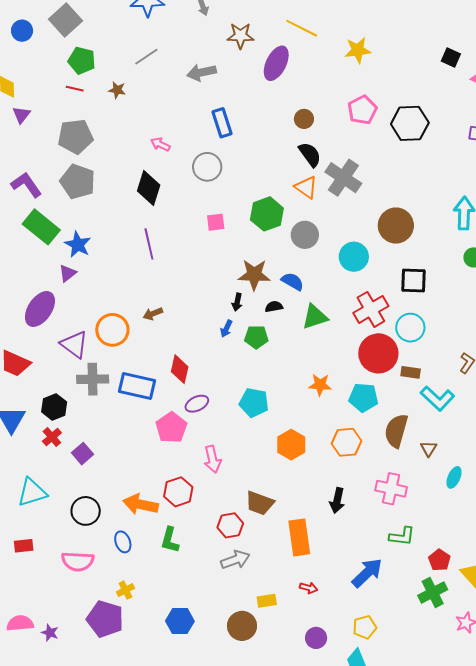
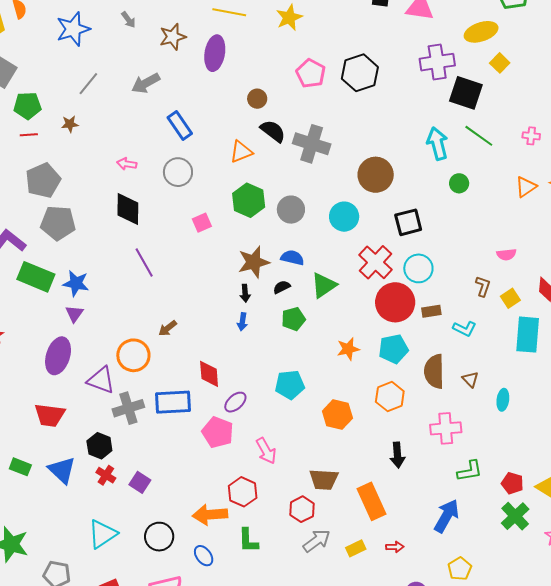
orange triangle: (306, 187) -> (241, 152), moved, turned -40
green pentagon: (256, 337) -> (293, 319), moved
cyan L-shape: (437, 398) -> (465, 329), size x0.7
yellow rectangle: (267, 601) -> (356, 548), moved

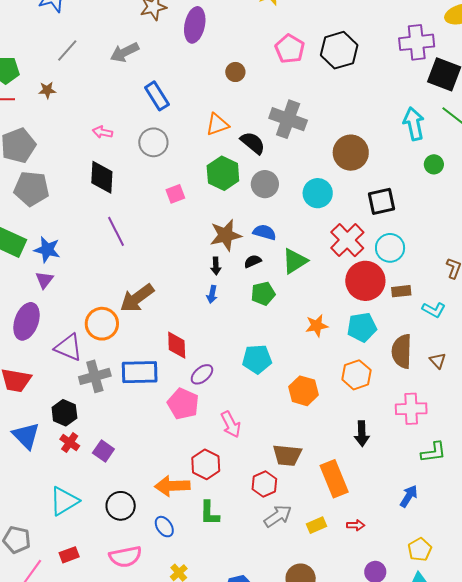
black semicircle: (273, 131) -> (253, 143), moved
brown arrow: (168, 328) -> (137, 298), size x1.8
blue arrow: (447, 516) -> (409, 496), size x0.7

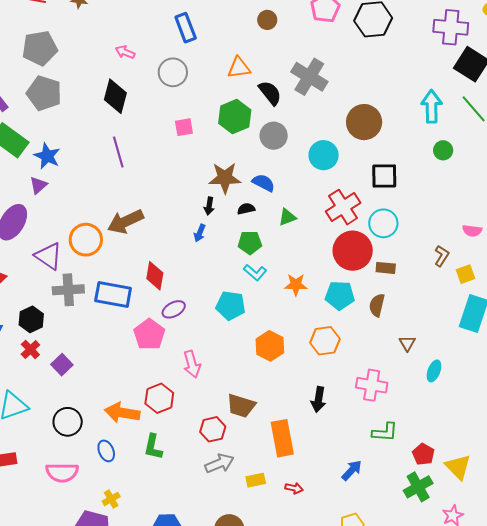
green triangle: (295, 261) -> (287, 217), size x0.7
cyan L-shape: (434, 310) -> (255, 272), moved
brown semicircle: (402, 351) -> (377, 305), moved, size x0.7

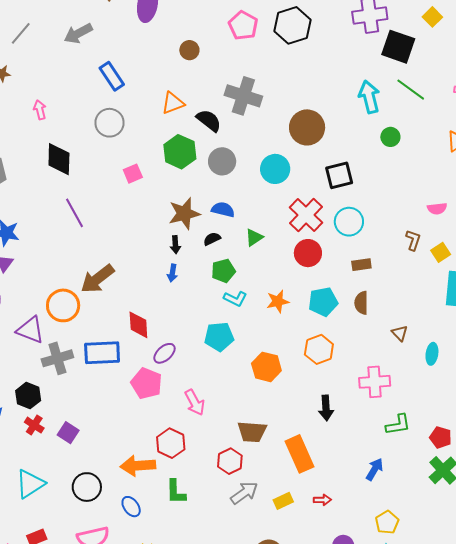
pink arrow: (125, 52) -> (40, 110), moved, turned 66
red circle: (353, 251) -> (308, 253), moved, size x0.7

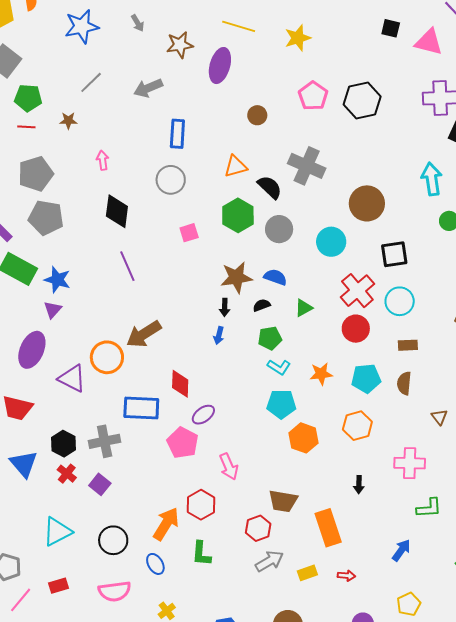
blue rectangle: (112, 76) -> (177, 134), turned 32
cyan pentagon: (219, 337) -> (281, 404), moved
gray cross: (57, 358) -> (105, 441), moved
black arrow: (326, 408) -> (359, 485), size x0.7
orange arrow: (138, 466) -> (166, 524), turned 120

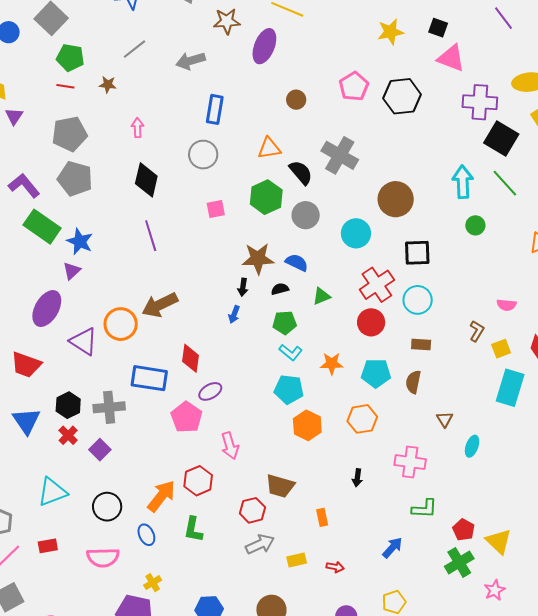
yellow star: (298, 38) -> (391, 32), moved
pink triangle: (429, 42) -> (451, 58), moved
orange rectangle: (328, 528) -> (322, 517), size x0.5

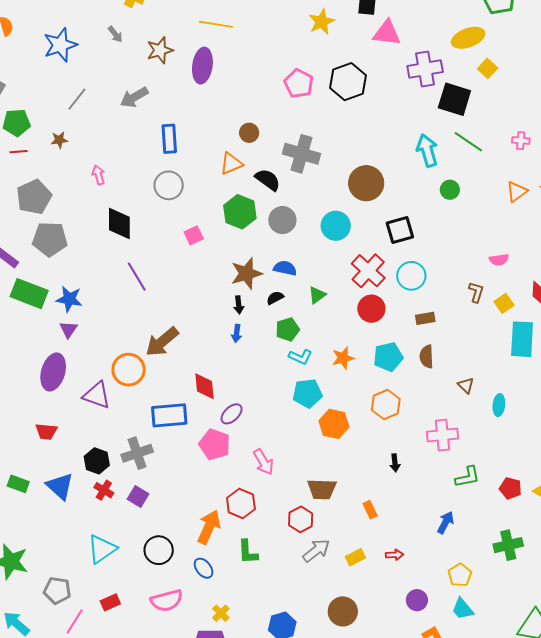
brown circle: (296, 100) -> (249, 133), moved
red trapezoid: (26, 365) -> (46, 432), size x0.7
green cross: (459, 562) -> (508, 545), moved, turned 32

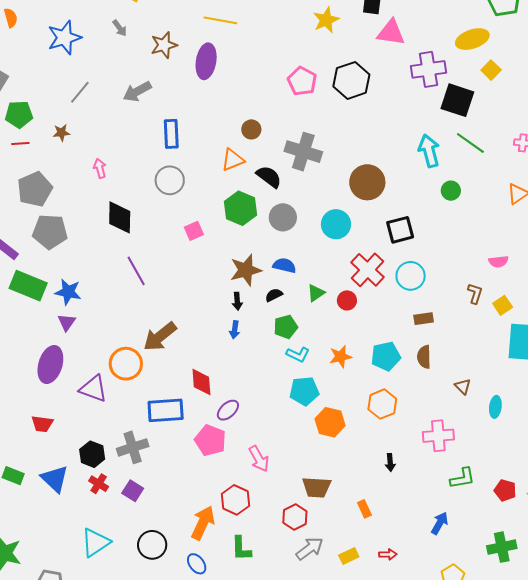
red circle: (371, 309) -> (347, 300), moved, size x0.7

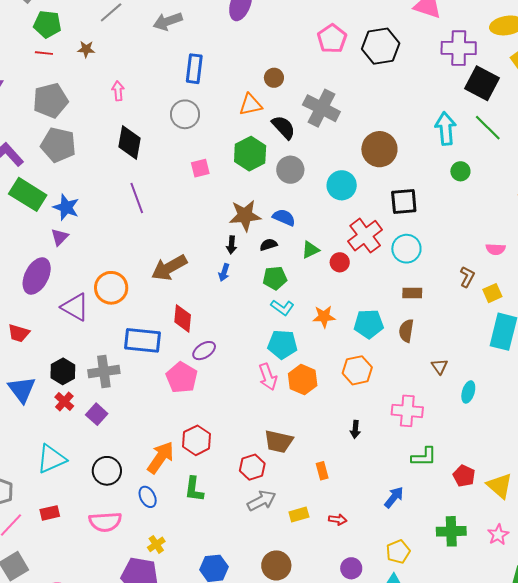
brown arrow: (160, 337) -> (169, 268), moved
pink arrow: (259, 459) -> (268, 377), moved

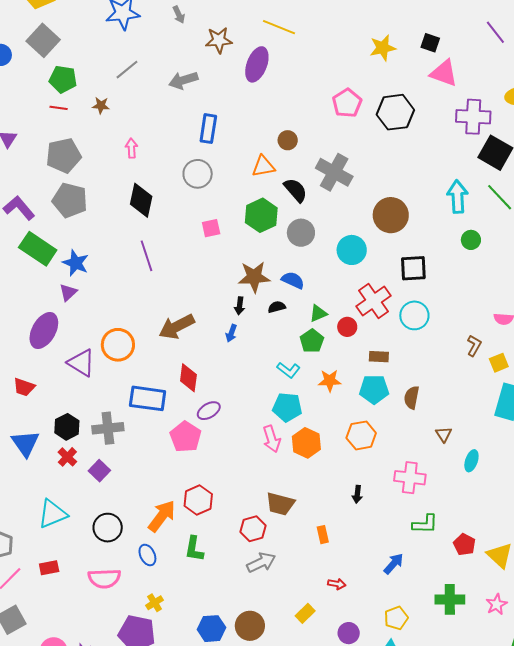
green pentagon: (275, 278) -> (312, 341), moved, turned -30
brown rectangle: (412, 293) -> (379, 357), moved
yellow rectangle: (299, 515) -> (305, 613), moved, turned -30
brown circle: (276, 565) -> (250, 626), moved

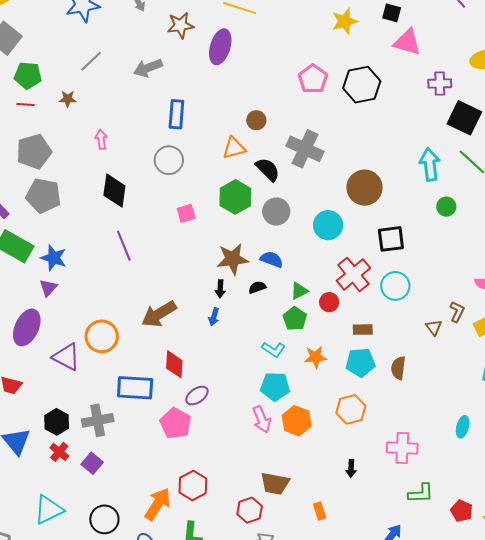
purple cross: (473, 117) -> (440, 83), size x0.7
brown triangle: (444, 434) -> (434, 327), moved

